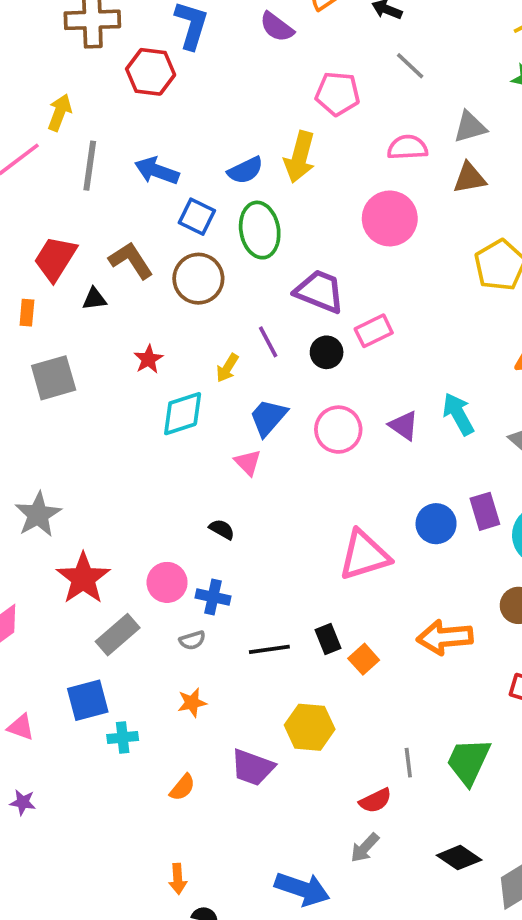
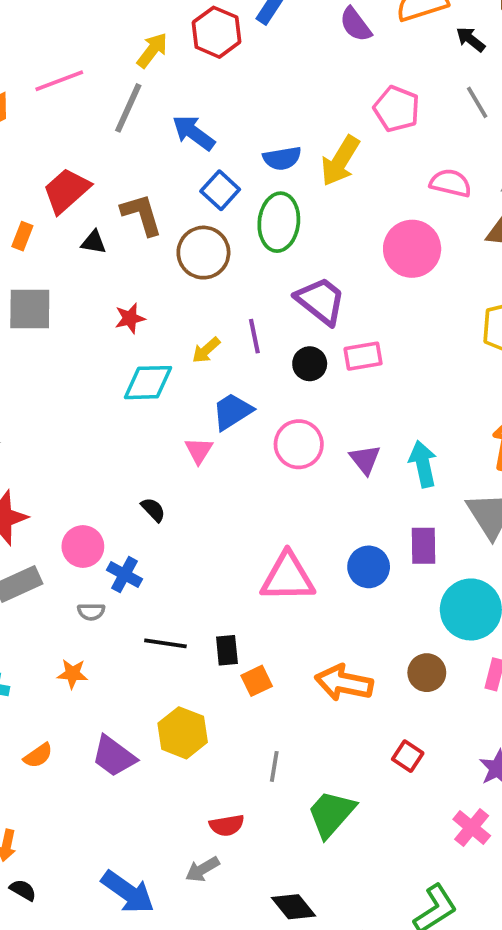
yellow arrow: (60, 112) -> (152, 50), moved
purple rectangle: (485, 511) -> (424, 546), moved
gray line: (408, 763) -> (274, 766), moved

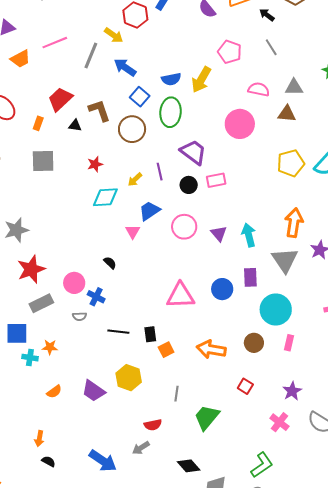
yellow arrow: (152, 50) -> (114, 35), moved, turned 90
orange star: (73, 674) -> (50, 347), moved

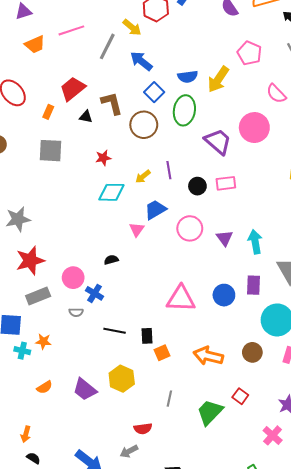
pink semicircle: (259, 89) -> (276, 94), turned -150
purple trapezoid: (193, 152) -> (218, 142), moved
black semicircle: (110, 263) -> (111, 260), turned -64
green trapezoid: (207, 417) -> (210, 412), moved

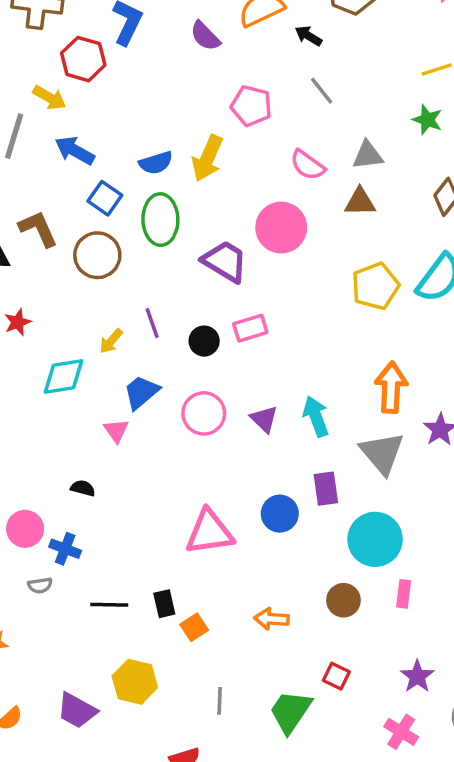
red star: (103, 158) -> (18, 322), moved
black semicircle: (111, 260) -> (83, 488), turned 40
orange arrow: (208, 356) -> (271, 619), size x0.7

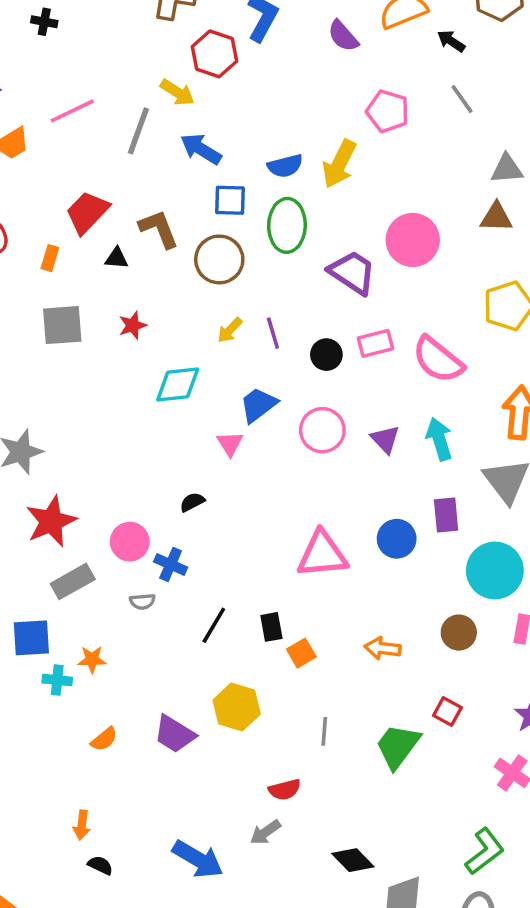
pink semicircle: (308, 165) -> (438, 360), moved, size x1.4
blue square: (105, 198) -> (230, 200), turned -36
yellow arrow: (111, 341) -> (230, 330), moved
black semicircle: (83, 488) -> (192, 502), turned -45
black line: (109, 605) -> (214, 625), turned -63

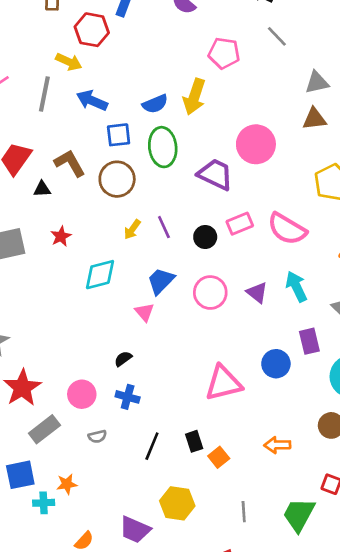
blue cross: (171, 564) -> (128, 397), moved

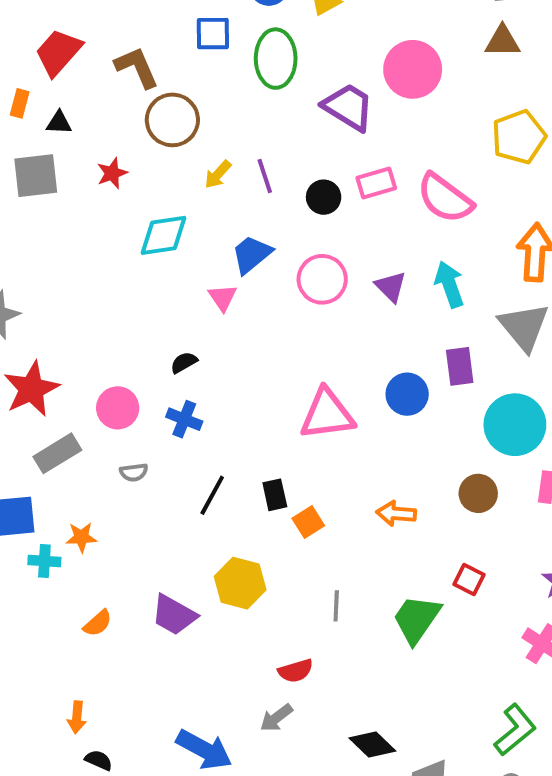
brown circle: (117, 179) -> (172, 120), moved
black triangle: (42, 189) -> (59, 123), moved

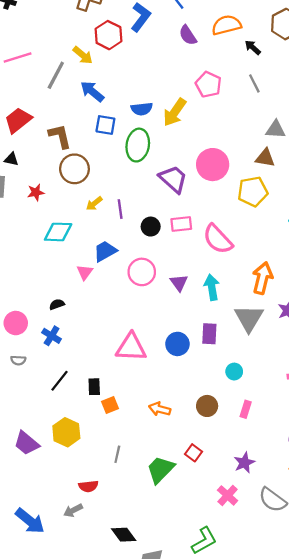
yellow pentagon: (519, 137) -> (253, 191), moved
cyan circle: (515, 425) -> (234, 372), size x0.5

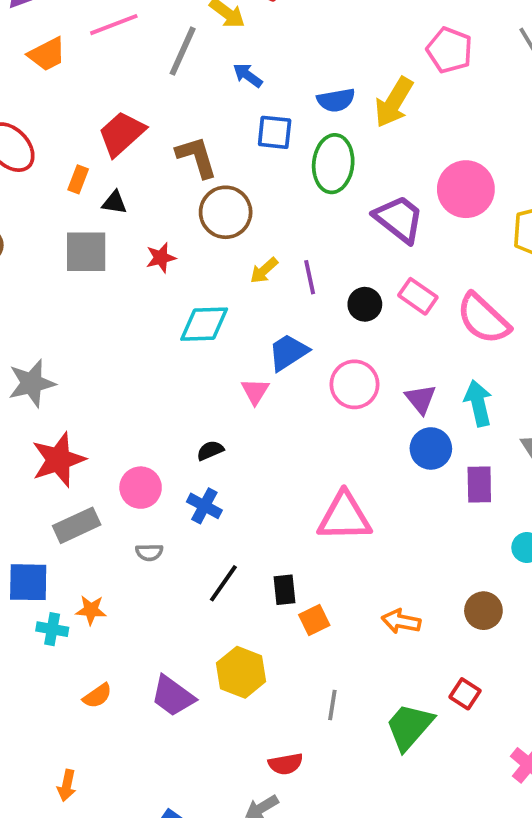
blue arrow: (92, 91) -> (248, 75), size x0.7
pink rectangle: (181, 224) -> (418, 296), turned 45
blue circle: (177, 344) -> (431, 448), moved

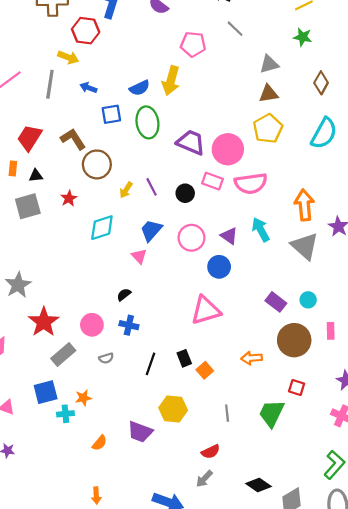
pink circle: (466, 189) -> (228, 149), moved
pink semicircle: (483, 319) -> (251, 183), turned -36
blue circle: (431, 448) -> (219, 267), moved
purple rectangle: (479, 485) -> (276, 302), moved, turned -36
brown circle: (483, 611) -> (294, 340), size x1.6

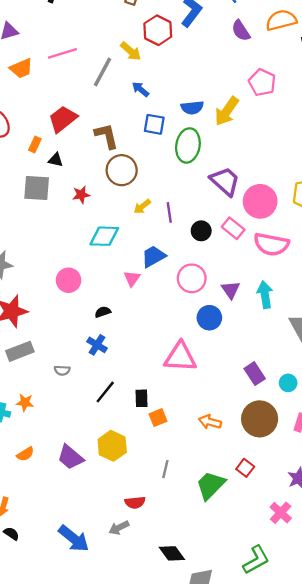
pink circle: (92, 325) -> (69, 280), moved

